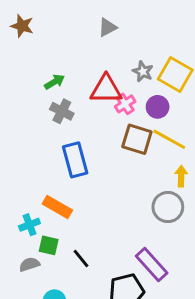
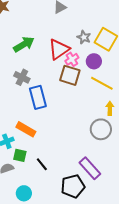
green arrow: (54, 82) -> (24, 44), size x1.5
red triangle: (106, 89) -> (59, 49), turned -35
gray cross: (62, 111) -> (22, 77), moved
brown square: (137, 139) -> (70, 75), moved

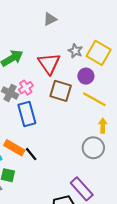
red triangle: (59, 49) -> (49, 63), turned -30
pink cross: (72, 59) -> (26, 88), moved
black line: (42, 164) -> (31, 154), moved

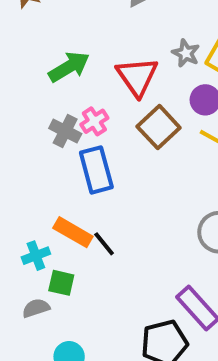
brown square: (61, 91) -> (159, 127), turned 30

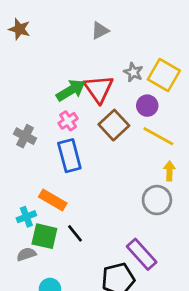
green arrow: (69, 67) -> (71, 90), moved
gray cross: (65, 131) -> (25, 136), moved
black line: (104, 244) -> (75, 233), moved
green square: (61, 283) -> (44, 236), size x1.4

